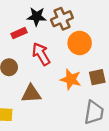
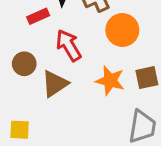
brown triangle: (31, 94) -> (55, 84), moved, turned -30

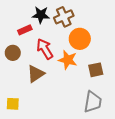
brown circle: (24, 64) -> (13, 53), moved
orange star: (110, 81) -> (68, 60), moved

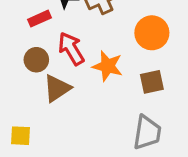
orange circle: (80, 39) -> (152, 33), moved
brown circle: (13, 53) -> (36, 60), moved

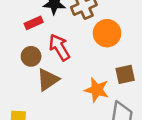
orange circle: (152, 33) -> (107, 33), moved
orange star: (108, 66) -> (97, 90), moved

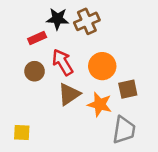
orange circle: (107, 33) -> (102, 66), moved
brown triangle: (48, 80) -> (69, 94), moved

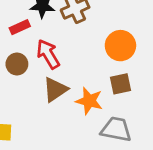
orange circle: (102, 66) -> (120, 46), moved
gray trapezoid: (124, 130) -> (116, 129), turned -88

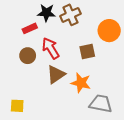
orange circle: (120, 46) -> (109, 31), moved
brown square: (120, 84) -> (87, 51), moved

